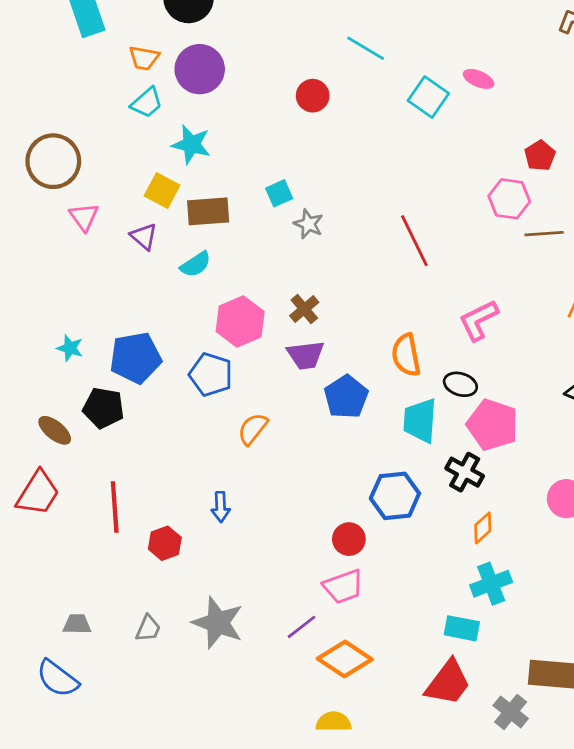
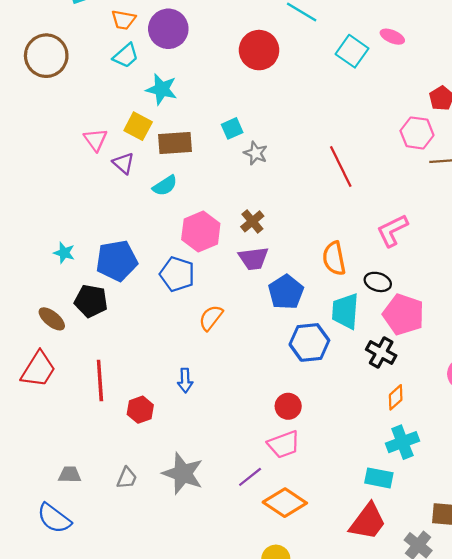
red circle: (313, 96) -> (259, 50), size x1.5
brown circle: (53, 161) -> (46, 56), moved
pink triangle: (84, 217) -> (95, 140), moved
blue hexagon: (395, 496) -> (309, 342), moved

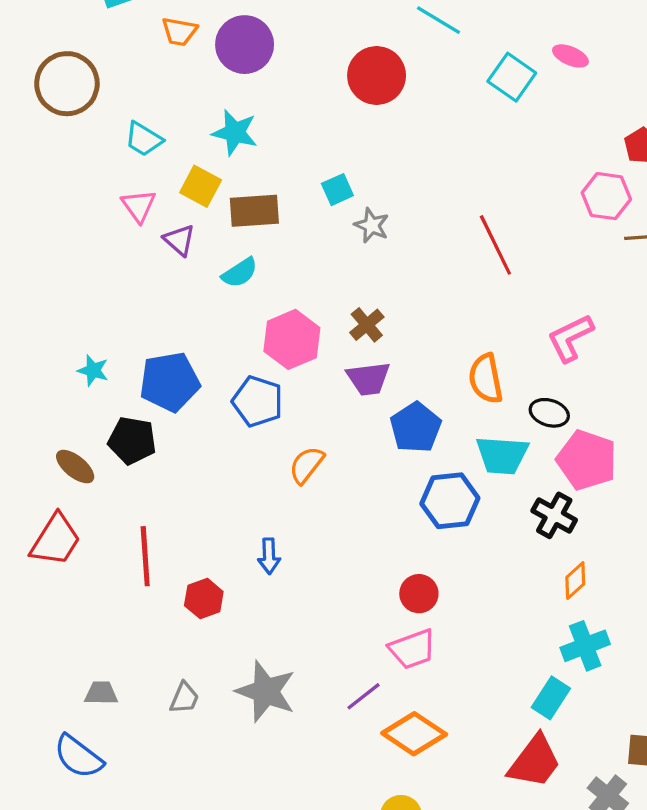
cyan trapezoid: (126, 56) -> (144, 139), moved, turned 72
cyan trapezoid: (345, 311) -> (502, 455), turned -90
cyan rectangle: (379, 478) -> (551, 698), turned -68

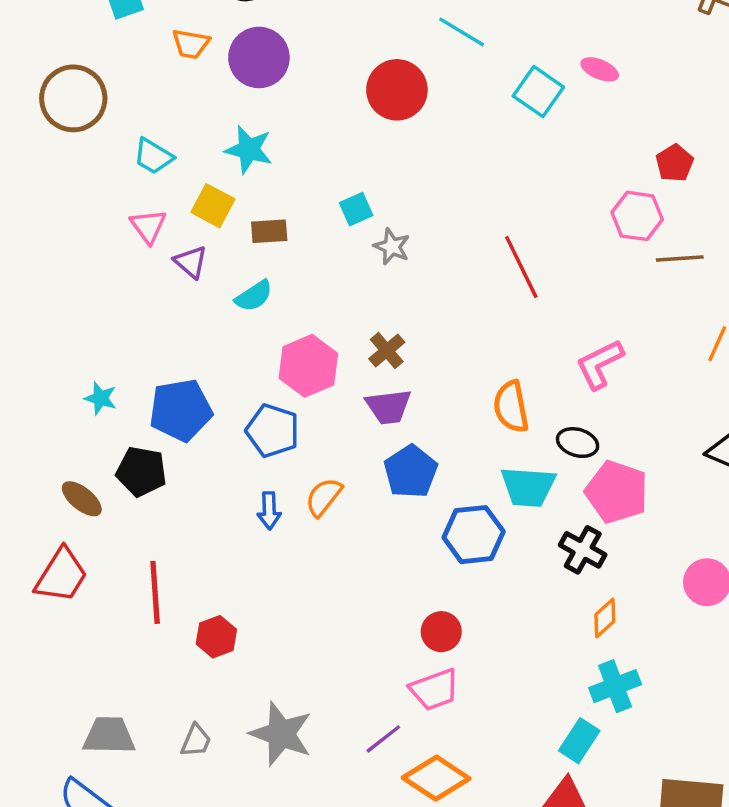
brown rectangle: (254, 211) -> (269, 231), size x0.7
blue pentagon: (416, 427) -> (411, 471), moved
blue arrow: (269, 556) -> (269, 511), moved
gray trapezoid: (101, 693) -> (109, 736), size x1.5

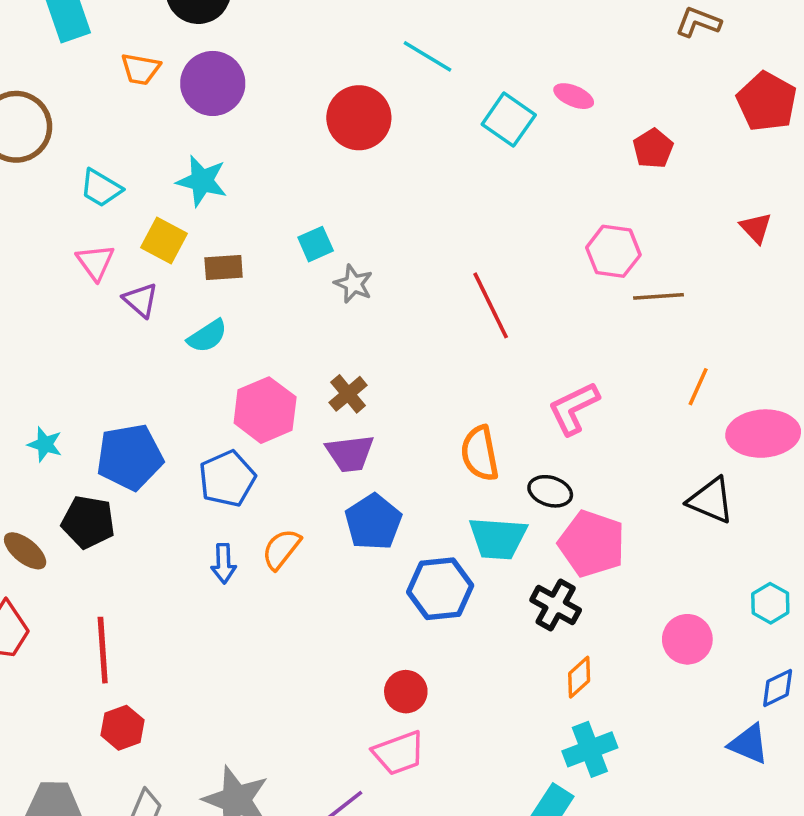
red pentagon: (675, 163) -> (653, 148), moved
blue pentagon: (273, 431) -> (227, 479), turned 30
red hexagon: (216, 637) -> (123, 728), moved

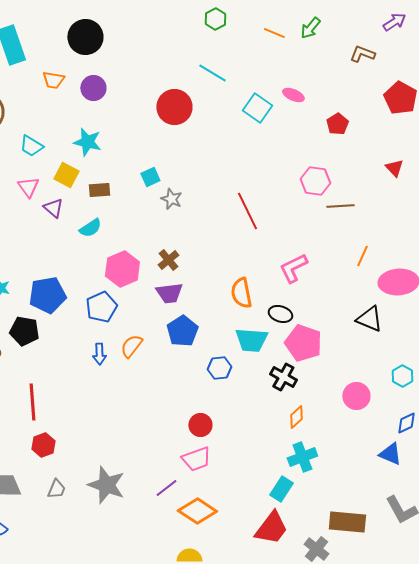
purple circle: (213, 83) -> (93, 88), size x0.7
blue hexagon: (440, 589) -> (219, 368), size x0.7

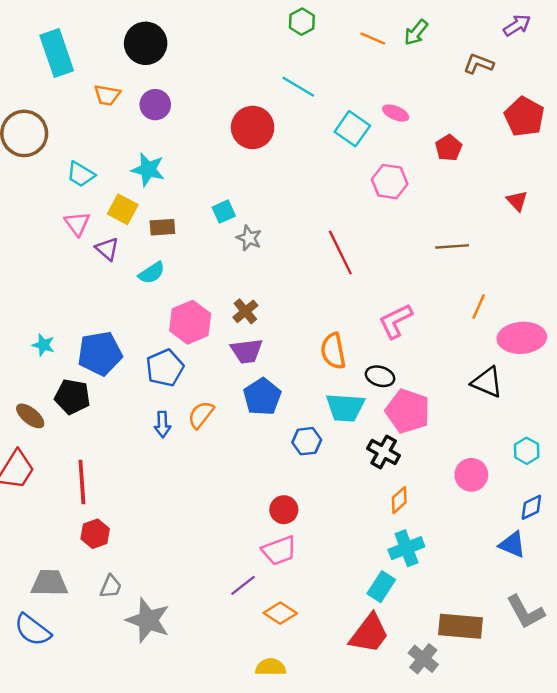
pink hexagon: (315, 181) -> (390, 182), moved
gray star: (106, 485) -> (148, 620), moved
orange diamond: (197, 511) -> (280, 613), size x0.7

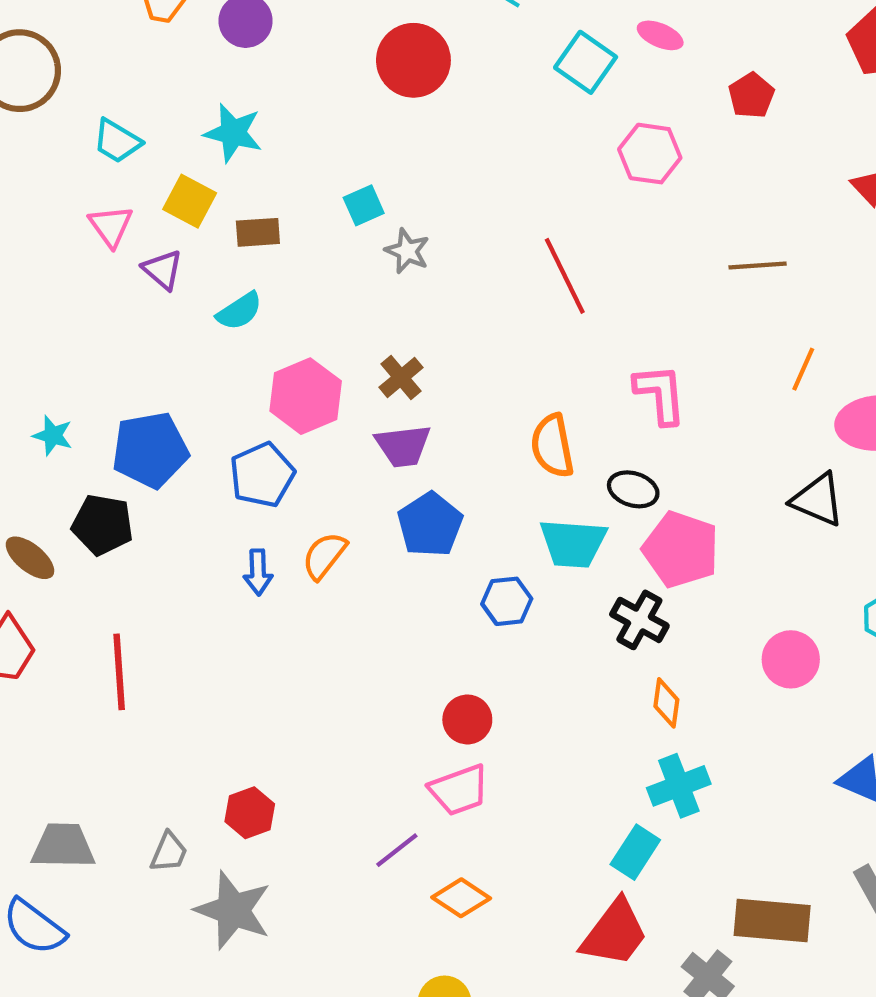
pink L-shape: (396, 321) -> (660, 394), turned 111
orange diamond: (399, 500) -> (666, 703), turned -40
red hexagon: (95, 534) -> (250, 813), moved

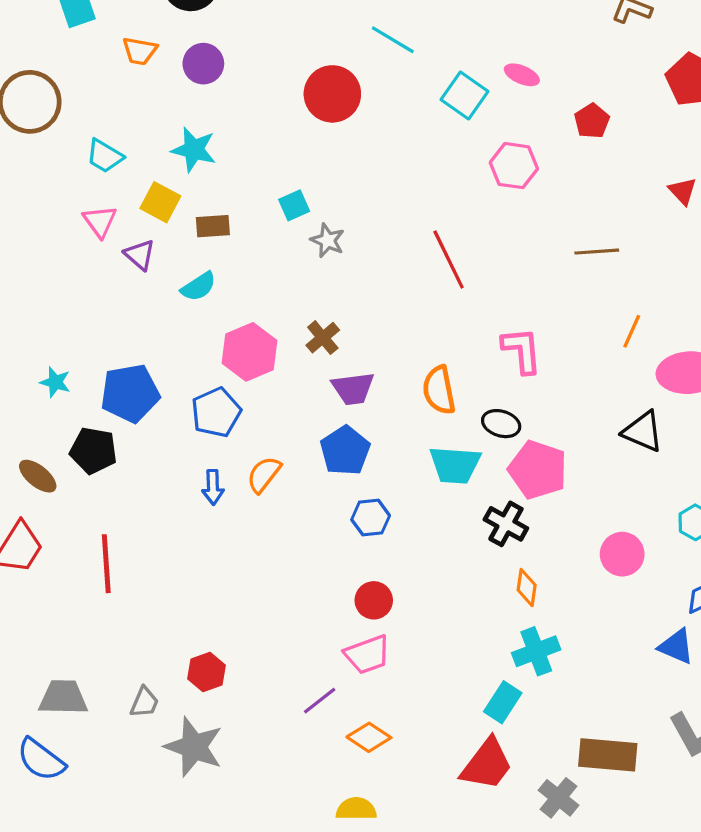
purple trapezoid: (403, 446) -> (353, 389), moved
blue hexagon: (507, 601) -> (371, 518), moved

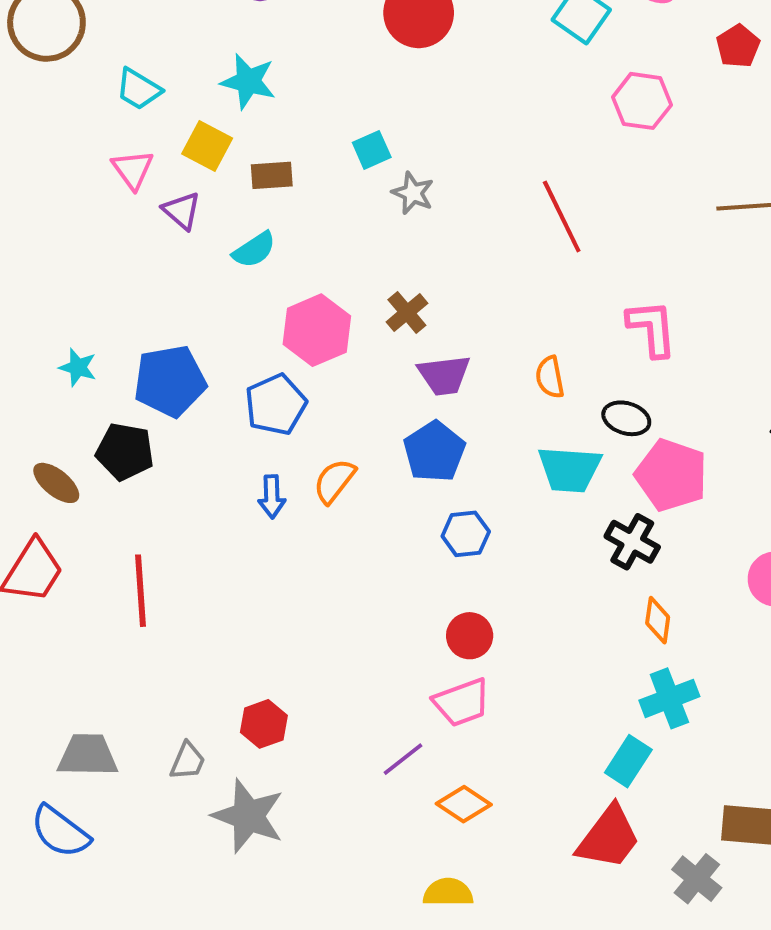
orange semicircle: (439, 390) -> (550, 377), size x0.7

